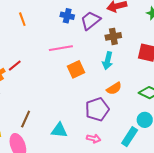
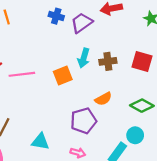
brown cross: (113, 36) -> (108, 61), moved
pink line: (61, 48) -> (22, 74), moved
cyan arrow: (108, 61) -> (84, 58), moved

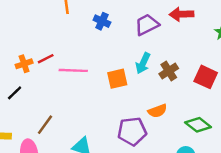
blue cross: (56, 16) -> (102, 21), moved
brown cross: (108, 61) -> (169, 71), turned -35

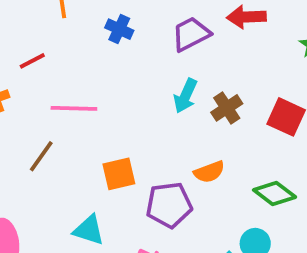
red line: (46, 59) -> (32, 61), moved
orange square: (117, 79) -> (119, 174), moved
brown line: (45, 125) -> (41, 156), moved

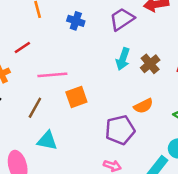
orange square: (119, 174) -> (76, 97), moved
cyan triangle: (89, 230) -> (47, 141), moved

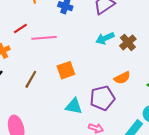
cyan arrow: (123, 59) -> (105, 38), turned 48
pink line: (52, 75) -> (44, 38), moved
cyan triangle: (47, 141) -> (74, 106), moved

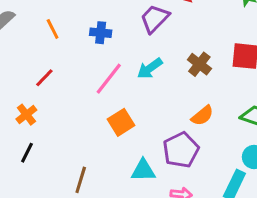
pink line: (44, 38) -> (109, 79), moved, turned -35
cyan arrow: (105, 38) -> (150, 68), moved
brown line: (31, 79) -> (81, 180), moved

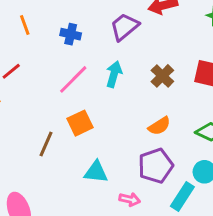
cyan arrow: (150, 68) -> (114, 74), turned 135
purple pentagon: (181, 150) -> (156, 166), moved
brown line: (81, 180) -> (46, 144), moved

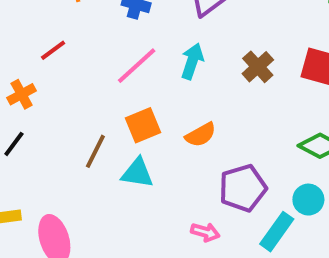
orange semicircle: (159, 126) -> (201, 135), moved
cyan triangle: (96, 172) -> (137, 173), moved

